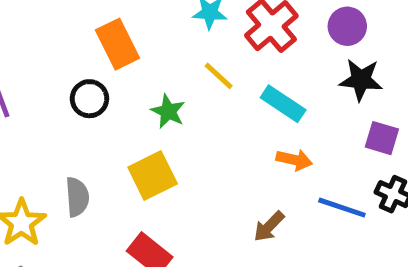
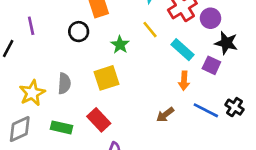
purple circle: (347, 26) -> (210, 18), moved
purple square: (382, 138) -> (211, 65), moved
orange arrow: (294, 160) -> (184, 81), turned 72

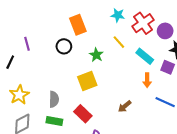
gray semicircle: (64, 83) -> (54, 99), moved
yellow star: (32, 93) -> (19, 95), moved
brown arrow: (165, 115) -> (125, 106), moved

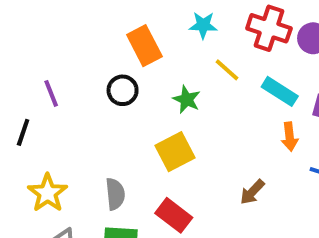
cyan star: (118, 15) -> (203, 25), moved
red cross: (143, 23) -> (269, 28), turned -30

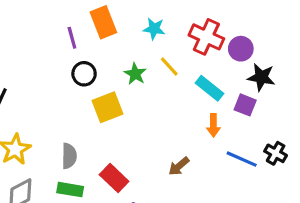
orange rectangle: (144, 46) -> (103, 22), moved
purple line: (51, 93) -> (72, 38), moved
green star: (187, 99) -> (135, 74), moved
yellow square: (175, 152) -> (107, 107), moved

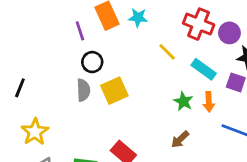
cyan star: (154, 29) -> (138, 18), moved
green star: (135, 74) -> (183, 101), moved
gray semicircle: (69, 156) -> (83, 90), moved

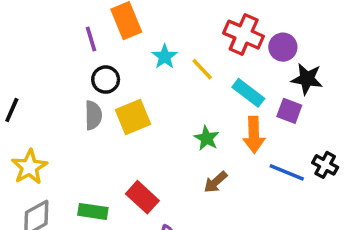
cyan star: (138, 18) -> (165, 57), moved, turned 30
green star: (183, 101) -> (207, 138), moved
orange arrow: (209, 102) -> (254, 135), size x1.4

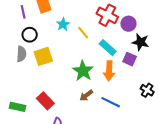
green star: (207, 138) -> (83, 71), size x1.5
blue line: (287, 172) -> (111, 102), moved

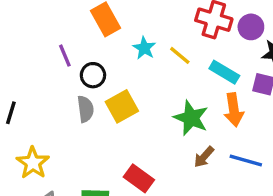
purple line: (23, 12) -> (65, 56), moved

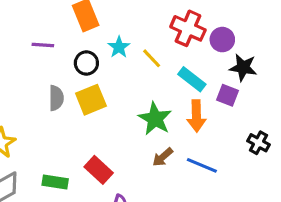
purple line: (65, 56) -> (43, 45), turned -70
black circle: (93, 75) -> (86, 63), moved

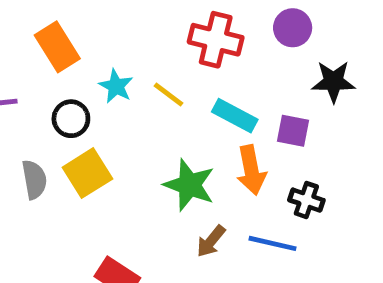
purple circle: (222, 40) -> (293, 28), moved
black star: (243, 68) -> (333, 82), moved
black cross: (259, 143) -> (306, 200), moved

